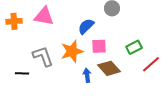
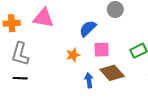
orange star: (72, 51) -> (73, 55), size x0.6
gray L-shape: (43, 56) -> (20, 54), moved, turned -145

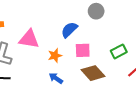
pink triangle: (43, 18) -> (29, 39), moved
blue arrow: (89, 80) -> (56, 78), moved, turned -48

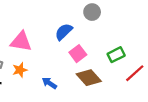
pink square: (83, 50) -> (78, 54), turned -35
orange star: (55, 56) -> (20, 70), moved

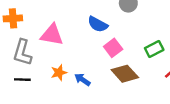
blue semicircle: (64, 32) -> (98, 24), turned -108
orange star: (20, 70) -> (59, 73), moved

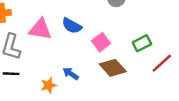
blue semicircle: (98, 24) -> (72, 26), moved
orange star: (59, 73) -> (48, 85), moved

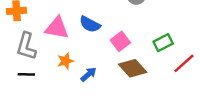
blue arrow: (71, 74) -> (89, 74), turned 105
orange star: (48, 85) -> (65, 61), moved

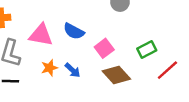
blue arrow: (89, 74) -> (73, 70), moved, turned 84

